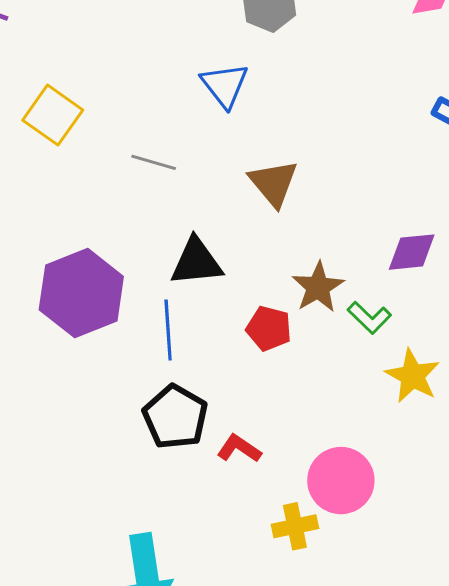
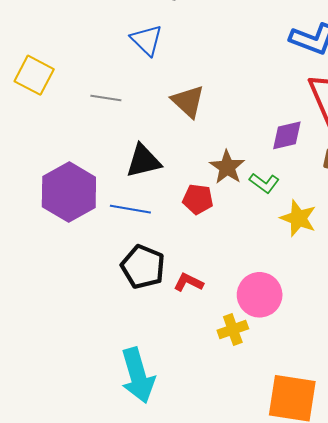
blue line: (168, 330) -> (130, 209), turned -69

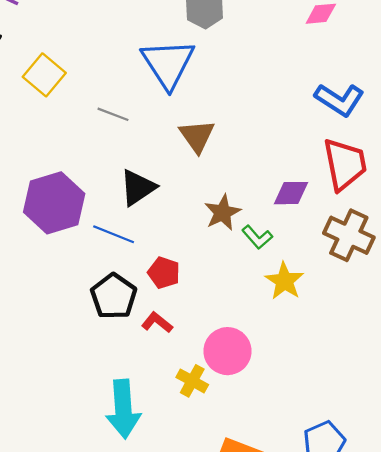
blue triangle: (147, 40) -> (168, 64), size x1.6
black triangle: (143, 161) -> (138, 187), turned -33
red pentagon: (198, 199) -> (164, 273), moved
yellow cross: (233, 330) -> (192, 381), turned 36
cyan arrow: (138, 375) -> (123, 409), moved

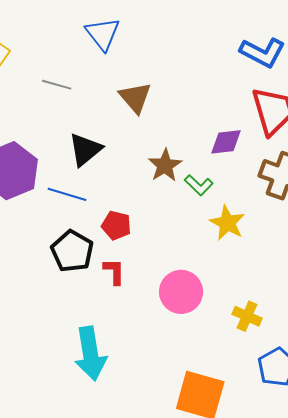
blue triangle: (168, 64) -> (103, 34), size x0.7
red L-shape: (157, 322) -> (114, 272), turned 56
yellow cross: (192, 381) -> (247, 316), moved

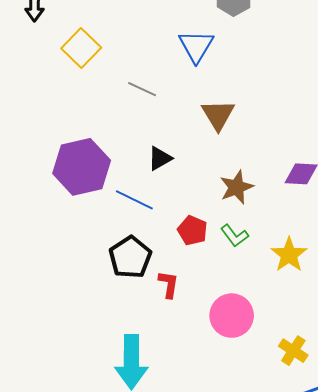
black triangle: (85, 150) -> (160, 158), size x0.7
green L-shape: (199, 185) -> (234, 236), moved
red pentagon: (116, 225) -> (192, 230), moved

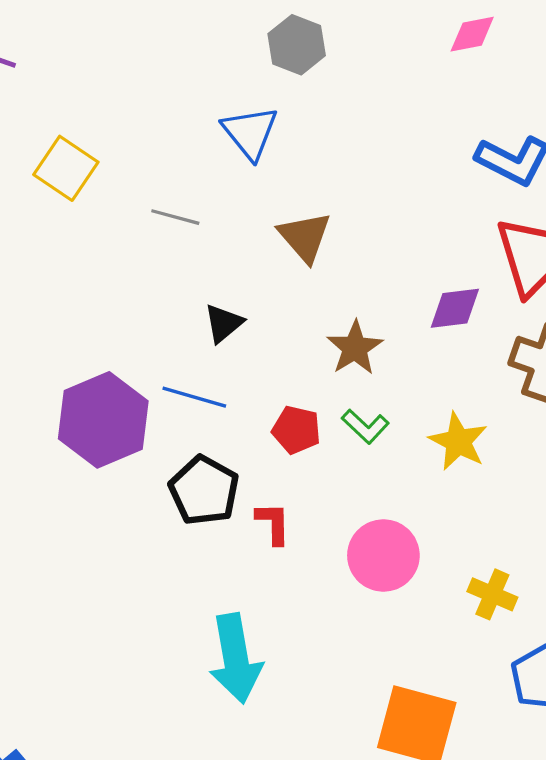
purple hexagon: (82, 167) -> (103, 420), moved

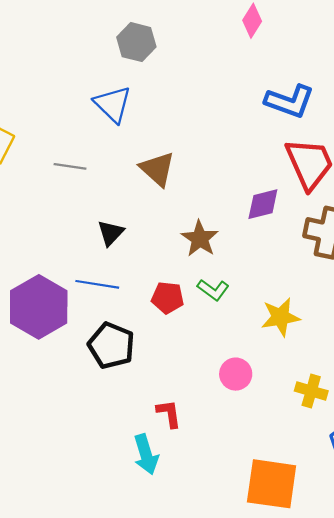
pink diamond: (472, 34) -> (252, 21), turned -40
yellow star: (458, 441) -> (280, 317), moved, turned -30
red L-shape: (273, 523) -> (169, 414), moved
pink circle: (383, 555) -> (236, 374), size x0.7
cyan arrow: (236, 658) -> (146, 454), size x0.7

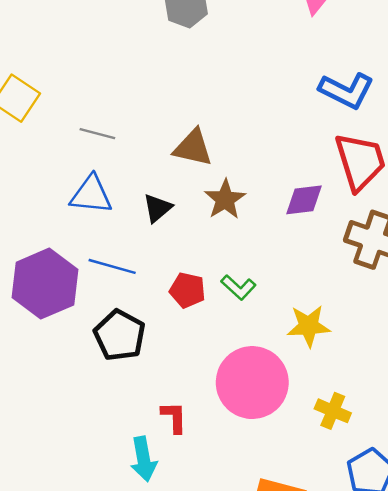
blue triangle: (113, 104) -> (91, 195), moved, turned -45
brown triangle: (157, 169) -> (193, 148), turned -36
black triangle: (111, 233) -> (157, 208), moved
brown star: (200, 239) -> (225, 199), moved
pink circle: (236, 374) -> (252, 383), size x2.0

